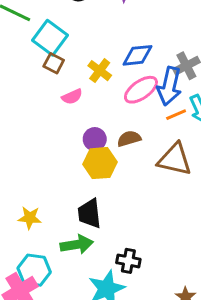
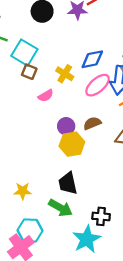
green arrow: (77, 244) -> (60, 208), turned 45

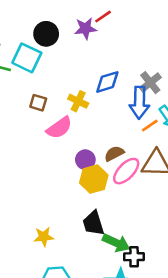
cyan square: (24, 53) -> (27, 58), moved
pink ellipse: (98, 85) -> (126, 171), moved
pink semicircle: (46, 96) -> (59, 128), size x1.5
green arrow: (60, 208) -> (116, 243), moved

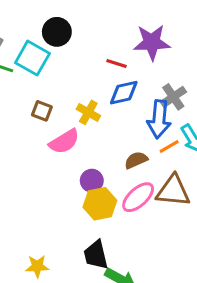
red line: (103, 17) -> (116, 64), moved, turned 48
purple star: (85, 29) -> (152, 42), moved, size x1.4
brown semicircle: (114, 154) -> (136, 160), moved

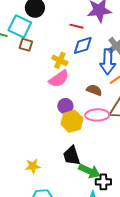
brown square: (42, 111) -> (26, 45), moved
pink semicircle: (64, 142) -> (59, 79), moved
brown semicircle: (136, 160) -> (94, 90), turned 49
pink ellipse: (138, 197) -> (97, 115), turned 45

